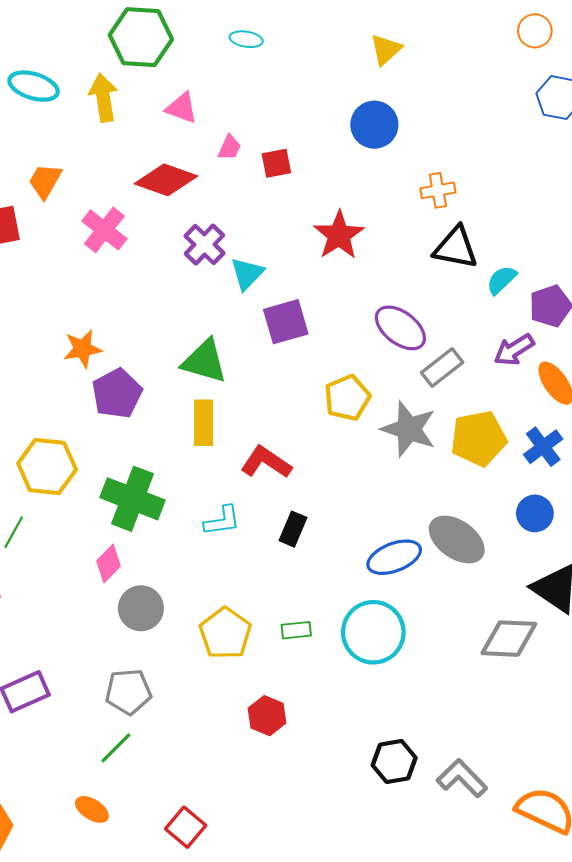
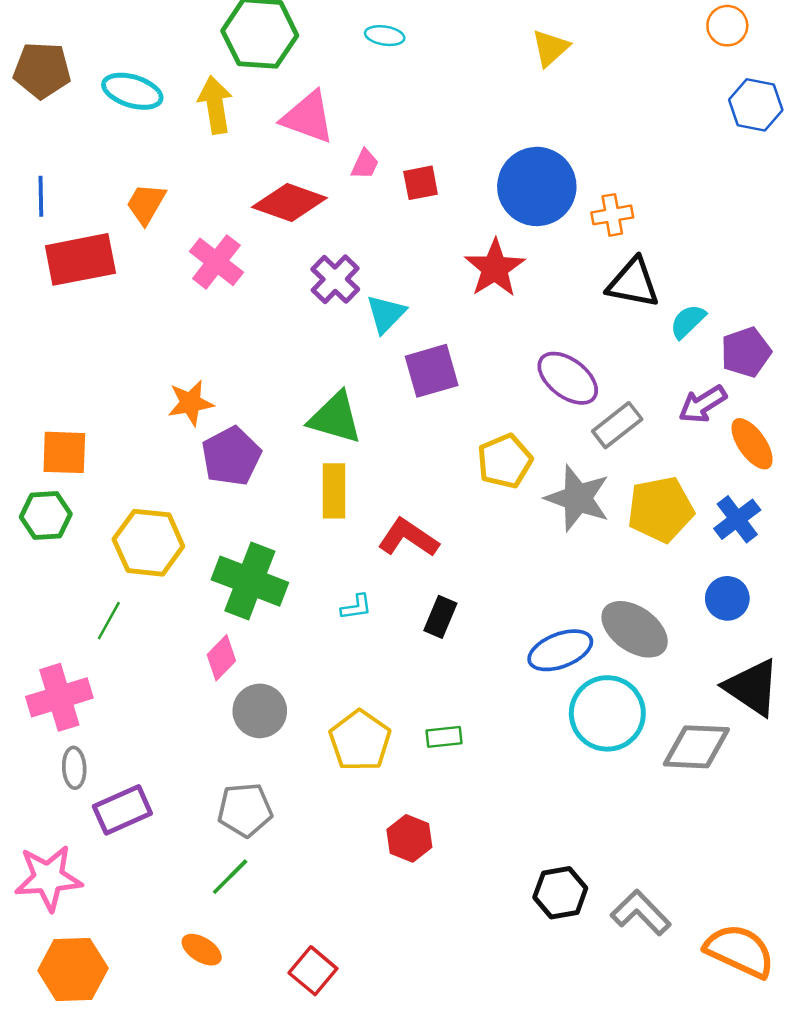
pink triangle: (182, 108) -> (308, 117), size x1.4
blue circle: (374, 125) -> (537, 186), moved, size x1.4
cyan L-shape: (222, 521) -> (356, 607), size x0.7
cyan circle: (373, 632) -> (607, 713), moved

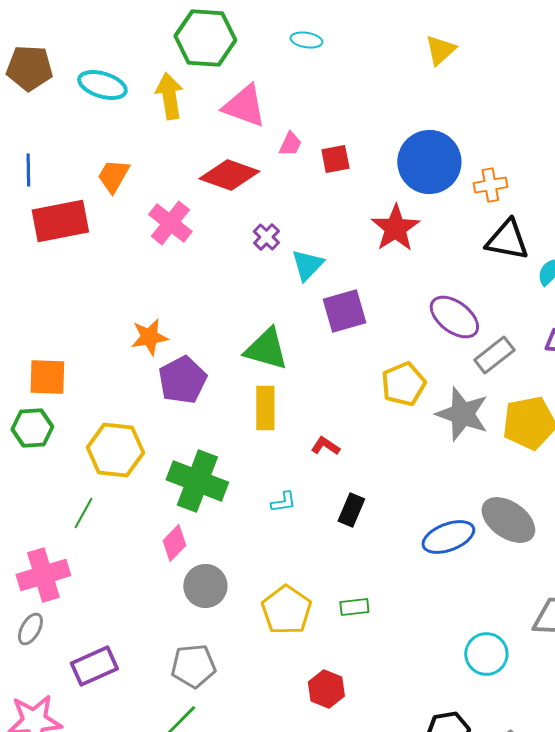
purple cross: (335, 279) -> (266, 237), size x0.7
red L-shape: (408, 538) -> (325, 446), size x0.6
cyan circle: (607, 713) -> (486, 654), moved, size x0.7
gray ellipse: (74, 768) -> (30, 629), moved, turned 32

